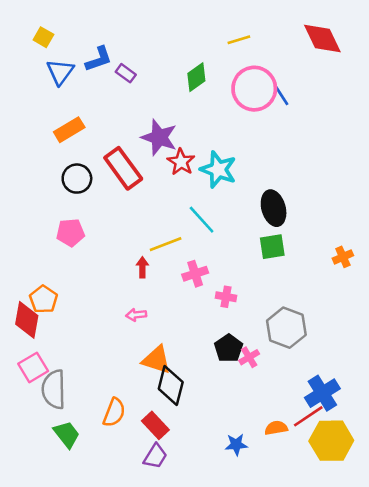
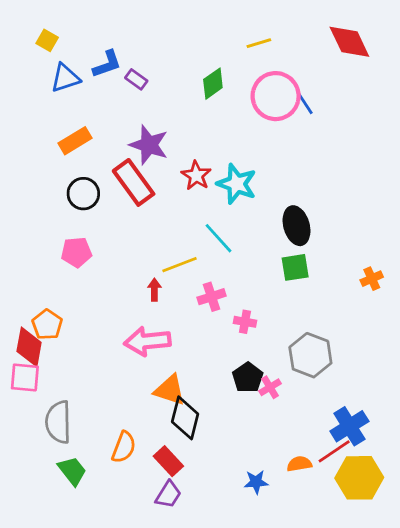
blue triangle: (60, 72) -> (65, 78), turned 36
purple star: (159, 137) -> (149, 145), moved
pink arrow: (136, 315) -> (147, 341), size x2.0
pink square: (33, 367) -> (25, 377), moved, turned 36

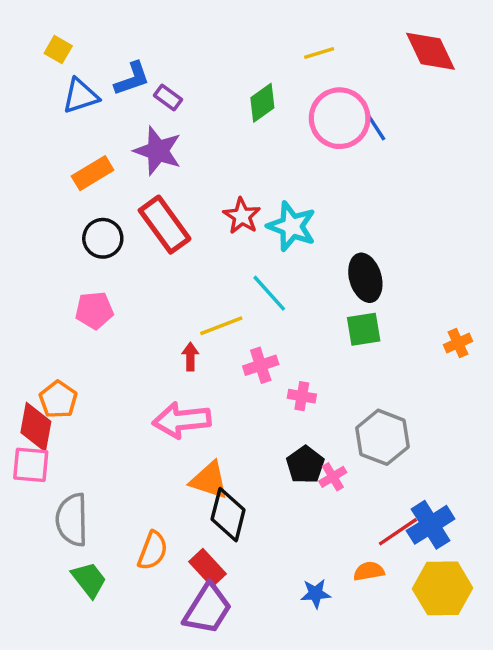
purple star: (149, 145) -> (158, 151), moved
red line: (334, 451) -> (398, 532), moved
purple trapezoid: (168, 495) -> (207, 609), size x1.5

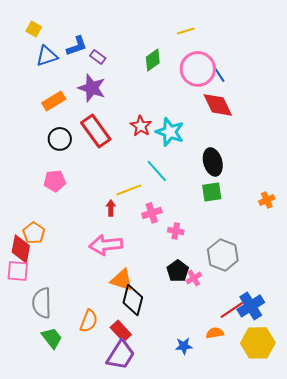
red diamond: (431, 51) -> (218, 105), moved

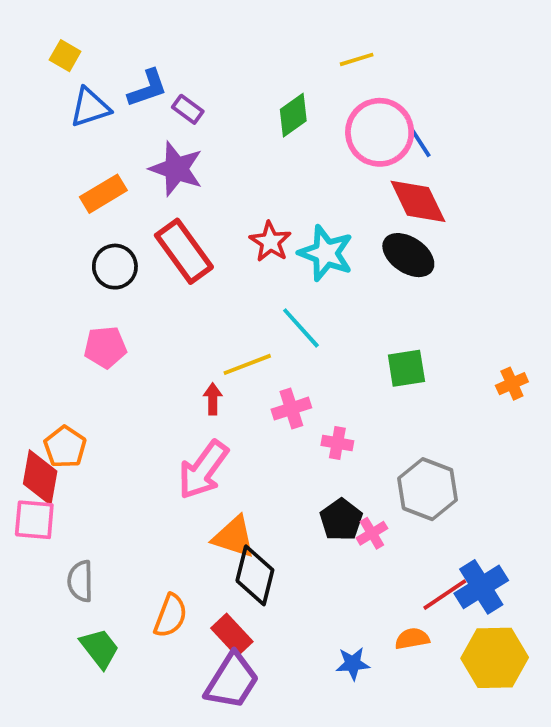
black ellipse: (213, 162) -> (408, 255), moved, turned -40
pink arrow: (106, 245) -> (203, 470), turned -48
gray semicircle: (42, 303) -> (80, 581), size x0.7

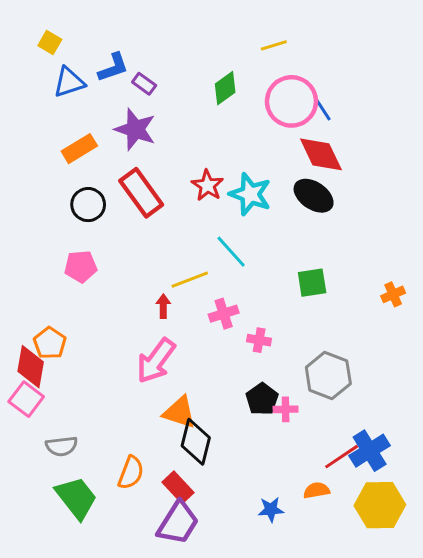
pink square: (34, 520) -> (26, 399), turned 32
pink cross: (372, 533) -> (286, 409), turned 30
gray semicircle: (80, 581) -> (62, 446), turned -96
green trapezoid: (100, 648) -> (76, 498), size x1.4

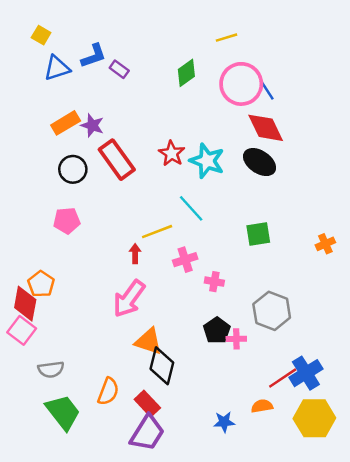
purple star: (135, 129) -> (92, 125), moved, size x0.7

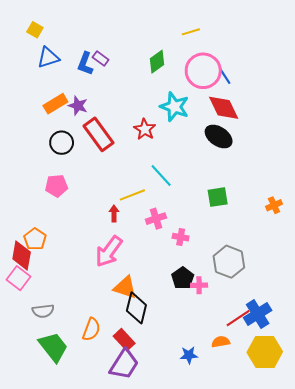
blue L-shape: (94, 56) -> (85, 64), moved, turned 130
cyan star: (207, 161) -> (174, 107), moved

